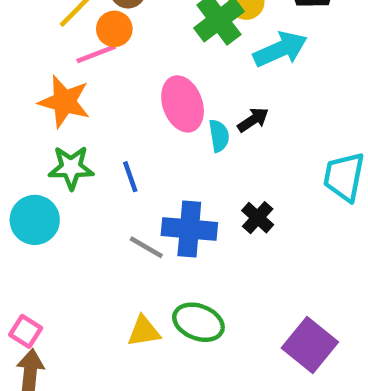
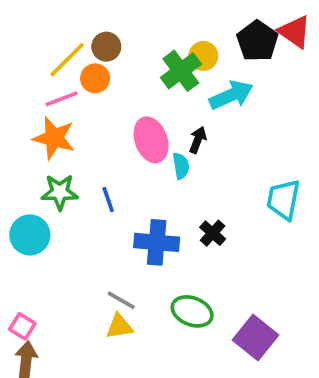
pink line: (96, 54) -> (62, 99), moved
black arrow: (253, 120) -> (198, 140), moved, turned -35
gray line: (146, 247) -> (121, 300), moved
green ellipse: (198, 322) -> (192, 311), moved

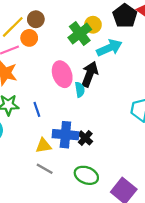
black arrow: (198, 140) -> (90, 74), size x1.6
black cross: (213, 233) -> (85, 138), moved
yellow triangle: (119, 326) -> (43, 146), moved

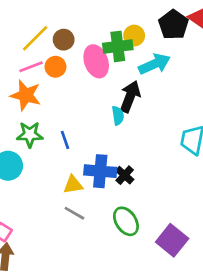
brown circle: (36, 19) -> (64, 40), moved
green cross: (80, 34) -> (118, 46), turned 30
orange circle: (29, 38) -> (55, 67), moved
pink ellipse: (62, 74) -> (96, 61), moved
green ellipse: (86, 175) -> (126, 221), turned 35

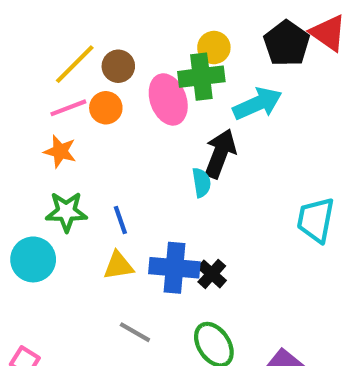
yellow circle: (134, 36) -> (214, 48), moved
orange star: (26, 95) -> (60, 151), size x0.7
yellow triangle: (73, 185) -> (118, 266), moved

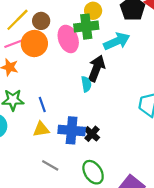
orange circle: (106, 108) -> (34, 43), size x1.5

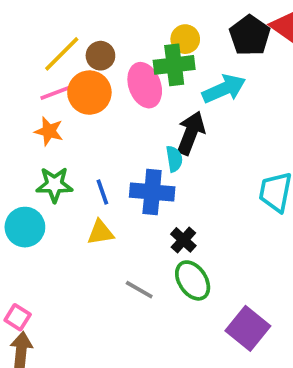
blue cross: (72, 130) -> (152, 192), moved
gray line: (50, 165) -> (139, 290), moved
green ellipse: (93, 172) -> (193, 280), moved

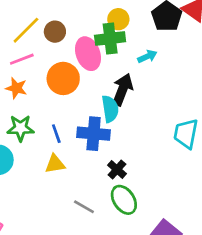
cyan arrow: (224, 89) -> (147, 56), size x0.6
orange circle: (89, 93) -> (63, 78), moved
cyan semicircle: (174, 159) -> (110, 109), size x1.4

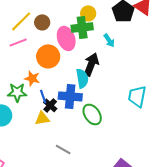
cyan arrow: (147, 56) -> (109, 40), turned 80
orange star: (16, 88) -> (32, 78), moved
black cross: (117, 169) -> (50, 105), moved
green ellipse: (124, 200) -> (92, 114), moved

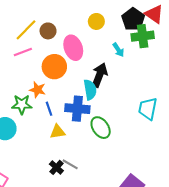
green cross: (82, 27) -> (143, 36), moved
black cross: (50, 105) -> (56, 167), moved
yellow triangle: (42, 118) -> (57, 132), moved

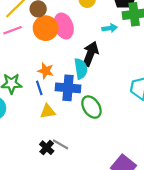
cyan arrow: (118, 50) -> (110, 28), turned -64
orange circle: (54, 67) -> (46, 28), moved
orange star: (38, 90) -> (46, 71), moved

